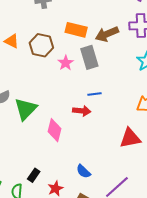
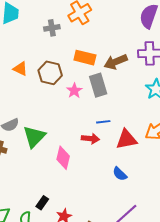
red triangle: (130, 138) -> (126, 139), moved
blue semicircle: (83, 171) -> (120, 174), moved

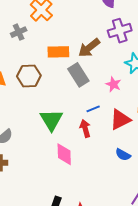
pink star: (74, 91) -> (113, 84), moved
green triangle: (34, 137) -> (51, 120), moved
red arrow: (90, 139) -> (85, 128), turned -96

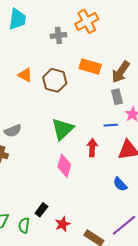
brown arrow: (89, 48) -> (121, 72), turned -35
gray rectangle: (78, 75) -> (117, 97), moved, size x0.7
blue line: (93, 109) -> (111, 125), moved

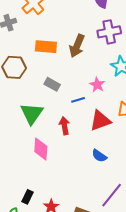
gray rectangle: (117, 97) -> (52, 84), moved, turned -35

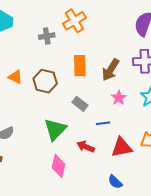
orange rectangle: (46, 47) -> (80, 66), turned 75
pink star: (97, 85) -> (119, 98), moved
red arrow: (65, 126) -> (86, 147), turned -66

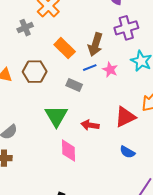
orange rectangle: (80, 66) -> (65, 48), turned -30
blue line: (103, 123) -> (90, 68), moved

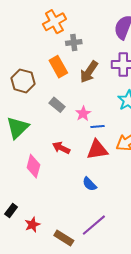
gray cross: (25, 28) -> (74, 43), moved
blue line: (90, 68) -> (97, 127), moved
pink star: (110, 70) -> (83, 113), moved
green triangle: (56, 116) -> (18, 128), moved

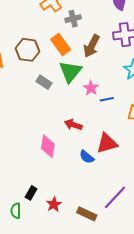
brown hexagon: (23, 81) -> (28, 50), moved
gray rectangle: (57, 105) -> (44, 82), moved
green triangle: (18, 128) -> (70, 72), moved
red triangle: (97, 150) -> (107, 143), moved
blue semicircle: (89, 184) -> (87, 157), moved

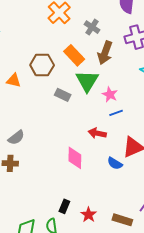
gray cross: (73, 19) -> (92, 27), moved, turned -35
blue line: (107, 99) -> (116, 113), moved

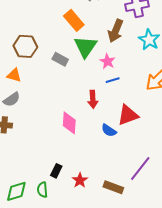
brown arrow: (105, 53) -> (116, 31), moved
brown hexagon: (42, 65) -> (25, 46), moved
orange triangle: (14, 80) -> (14, 75), moved
red arrow: (97, 133) -> (93, 99), turned -108

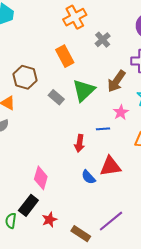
orange rectangle: (74, 20) -> (65, 56), moved
pink star: (107, 61) -> (121, 112), moved
pink diamond: (69, 123) -> (41, 178), moved
black rectangle: (56, 171) -> (28, 205), size x1.5

